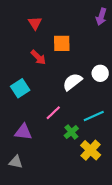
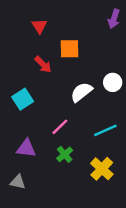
green cross: (71, 132) -> (65, 154), moved

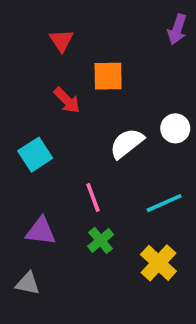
pink line: (60, 127) -> (93, 197), turned -66

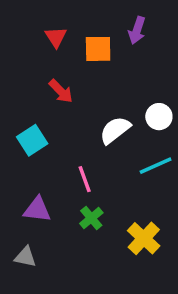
purple arrow: (177, 29) -> (137, 30), moved
orange square: (108, 76) -> (98, 49), moved
cyan line: (164, 203) -> (156, 166), moved

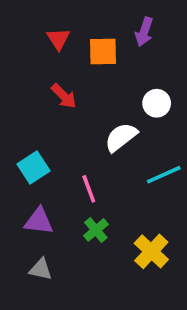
white circle: (159, 117) -> (157, 103), moved
cyan square: (32, 140) -> (33, 167), moved
gray triangle: (25, 257) -> (41, 269), moved

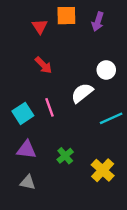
orange square: (103, 51) -> (66, 16), moved
pink line: (89, 189) -> (49, 107), moved

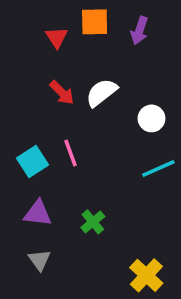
white circle: (106, 70) -> (151, 118), moved
white semicircle: (82, 93) -> (101, 93), moved
yellow cross: (103, 170) -> (146, 275), moved
gray triangle: (28, 182) -> (39, 260), turned 42

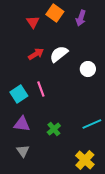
orange square: (95, 22) -> (55, 13), turned 36
red arrow: (62, 93) -> (36, 54), turned -77
cyan line: (158, 168) -> (92, 124), moved

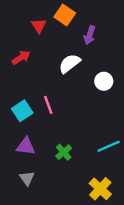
purple arrow: (81, 18) -> (90, 35), moved
red arrow: (36, 54) -> (21, 58), moved

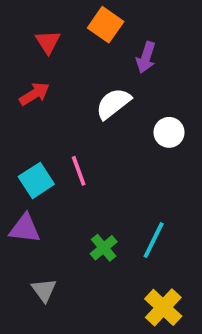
red triangle: (39, 26) -> (48, 42), moved
purple triangle: (26, 146) -> (25, 229), moved
cyan line: (109, 146) -> (154, 240), moved, turned -40

